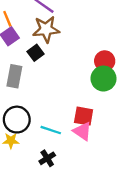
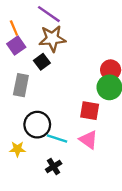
red square: (84, 116) -> (90, 111), moved
black circle: (17, 120) -> (37, 125), moved

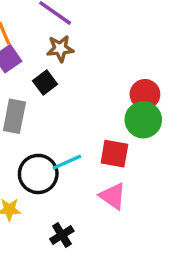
brown star: (52, 38) -> (60, 49), size x0.7
cyan line: (57, 139) -> (67, 162), moved, turned -42

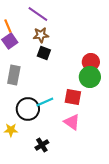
black square: (45, 82) -> (44, 53), moved, turned -32

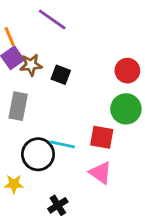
brown star: (41, 35) -> (31, 65), moved
red circle: (91, 62) -> (127, 71), moved
cyan line: (45, 102) -> (62, 144), turned 36

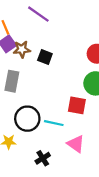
cyan line: (62, 144) -> (54, 123), moved
pink triangle: (100, 173) -> (76, 144), moved

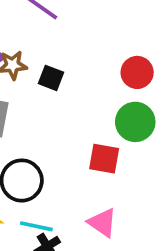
cyan line: (54, 123) -> (36, 226), moved

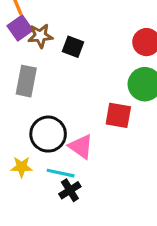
pink triangle: (102, 223) -> (81, 147), moved

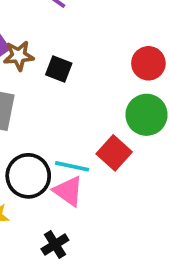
red square: (118, 115) -> (114, 153), turned 32
cyan line: (61, 173) -> (72, 166), moved

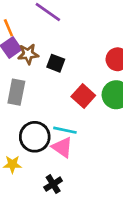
red square: (114, 153) -> (83, 96), moved

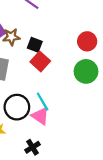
red square: (83, 96) -> (40, 61), moved
cyan line: (65, 130) -> (43, 102), turned 48

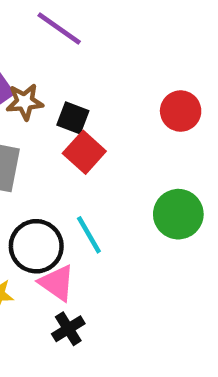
green circle: (86, 71) -> (178, 214), moved
pink triangle: (40, 116) -> (57, 283), moved

